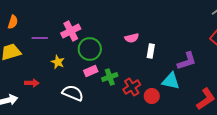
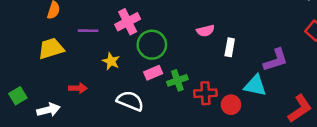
red cross: (132, 87) -> (205, 93), turned 30

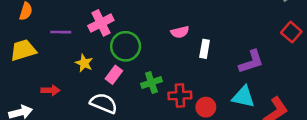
pink rectangle: (153, 73) -> (114, 75), moved, turned -30
cyan triangle: (255, 86) -> (243, 97), moved

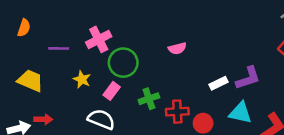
white rectangle: (205, 49) -> (219, 83), moved, turned 54
yellow trapezoid: (23, 50) -> (30, 81), moved, turned 40
red arrow: (50, 90) -> (43, 119), moved

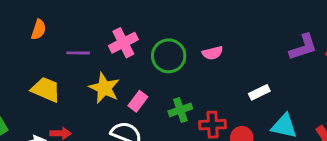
green circle: (123, 63) -> (169, 56), moved
purple L-shape: (248, 78) -> (303, 47), moved
yellow star: (82, 79) -> (104, 88), size x1.5

